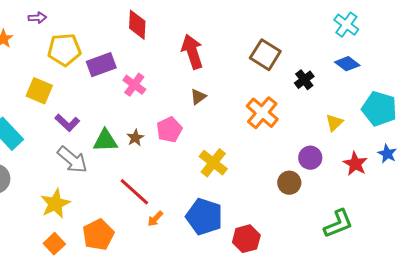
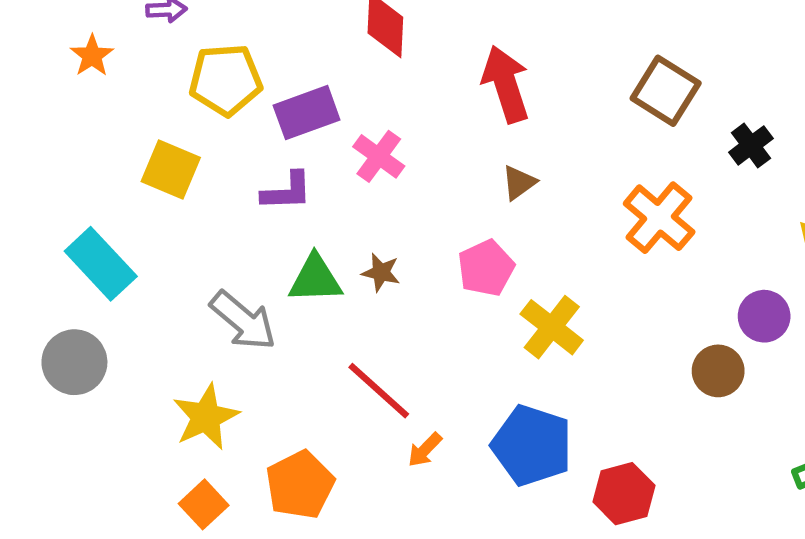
purple L-shape: (67, 123) -> (287, 191), moved, turned -45
pink pentagon: (169, 130) -> (486, 268), moved
brown star: (135, 138) -> (381, 272), turned -30

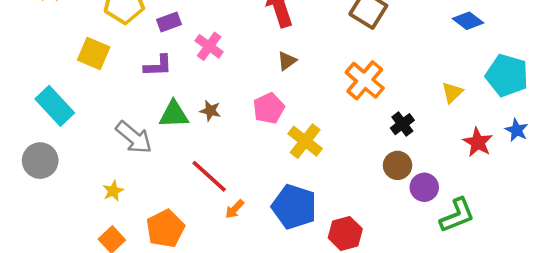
purple rectangle: (307, 113) -> (169, 22), size x0.7
black cross: (751, 145) -> (402, 124), moved
purple circle: (764, 316) -> (424, 187), moved
yellow star: (206, 417) -> (113, 191), size x0.6

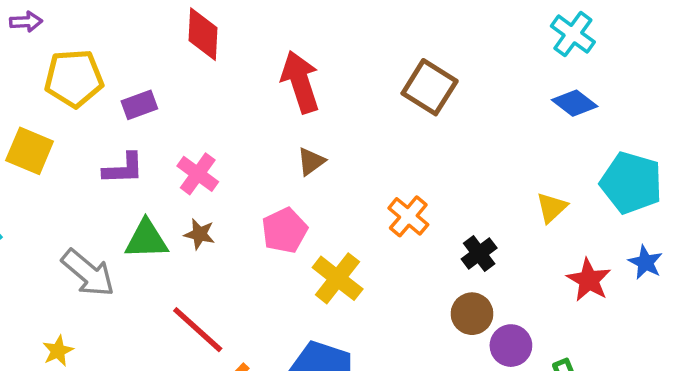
pink cross: (209, 46) -> (198, 174), moved
orange cross: (365, 80) -> (408, 216), moved, size x0.7

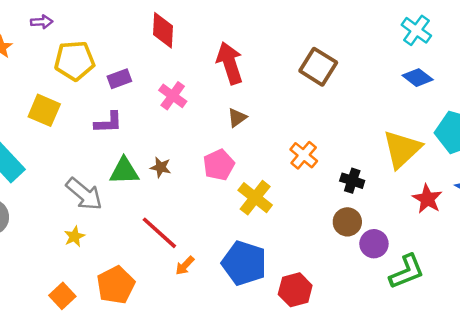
pink cross: (198, 174) -> (173, 96), moved
yellow triangle: (552, 208) -> (402, 149), size x1.8
black cross: (479, 254) -> (352, 181), turned -35
yellow star: (58, 351) -> (74, 236), moved

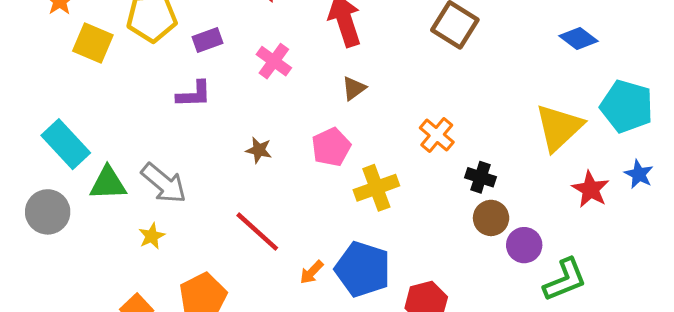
yellow square: (44, 110) -> (93, 43), moved
green triangle: (124, 171) -> (108, 183), moved
black cross: (352, 181) -> (480, 177), moved
yellow cross: (255, 198) -> (376, 188), turned 32
orange arrow: (185, 266) -> (312, 272), moved

